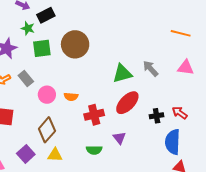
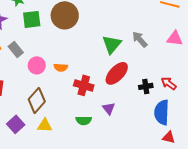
green triangle: (122, 74) -> (112, 44), turned -35
red cross: (94, 115) -> (84, 85), turned 30

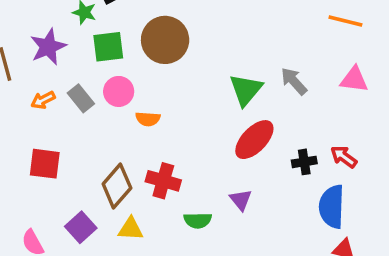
pink circle: (37, 65) -> (119, 91), moved
orange semicircle: (61, 67) -> (148, 119), moved
red cross: (84, 85) -> (163, 181), moved

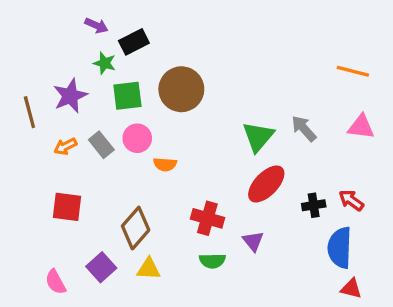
red cross: (163, 181) -> (207, 218), moved

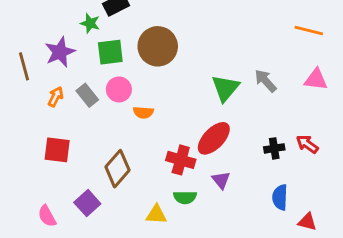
orange arrow: (65, 146) -> (56, 97), turned 144
red ellipse: (266, 184) -> (214, 138), moved
blue semicircle: (340, 248) -> (280, 197), moved, size x0.7
yellow triangle: (149, 269) -> (156, 215), moved

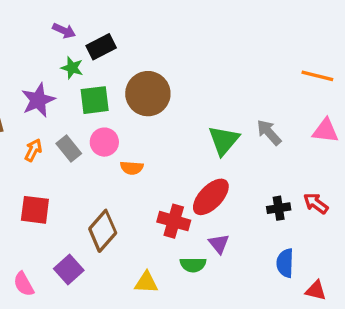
green semicircle: (185, 197) -> (193, 265), moved

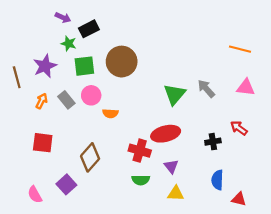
red ellipse: (211, 197) -> (166, 134), turned 32
red arrow: (316, 203) -> (239, 128), moved
green semicircle: (193, 265) -> (141, 180), moved
yellow triangle: (146, 282) -> (176, 193), moved

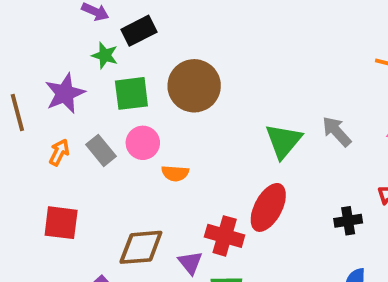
red ellipse: (166, 134) -> (268, 207), turned -48
brown diamond: (90, 157) -> (141, 247), turned 44
purple triangle: (171, 166) -> (190, 263), moved

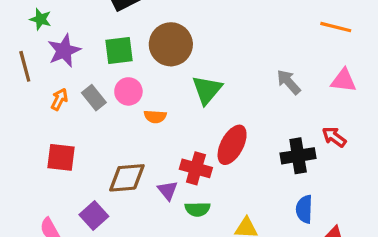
green star: (105, 55) -> (41, 19), moved
green triangle: (283, 141) -> (207, 90), moved
black cross: (348, 221) -> (298, 156), size x1.5

